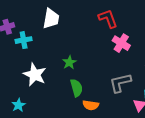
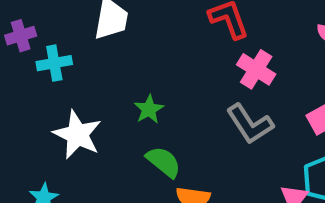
gray L-shape: (120, 83) -> (250, 124), moved, turned -110
green semicircle: (76, 88) -> (164, 162), turned -36

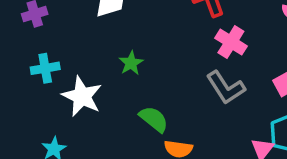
cyan cross: (54, 63) -> (45, 68), moved
green star: (149, 109) -> (131, 63), moved

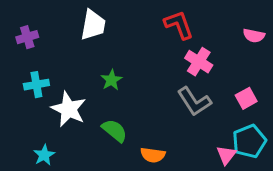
green semicircle: (154, 119) -> (115, 131), moved

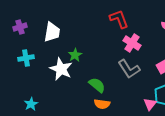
white trapezoid: (93, 25) -> (52, 32), moved
white star: (69, 109) -> (61, 69), moved
green semicircle: (115, 131) -> (97, 85), moved

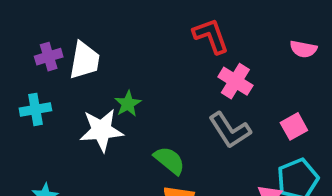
purple cross: (20, 27) -> (49, 57), moved
white star: (61, 69) -> (101, 130), turned -30

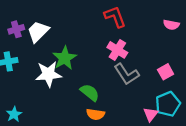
white trapezoid: (84, 60) -> (38, 32), turned -145
pink cross: (235, 81) -> (117, 50), moved
green star: (128, 104) -> (65, 58), size x1.5

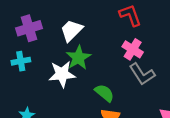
purple cross: (16, 29) -> (29, 28), size x1.5
white trapezoid: (38, 32) -> (71, 31), moved

